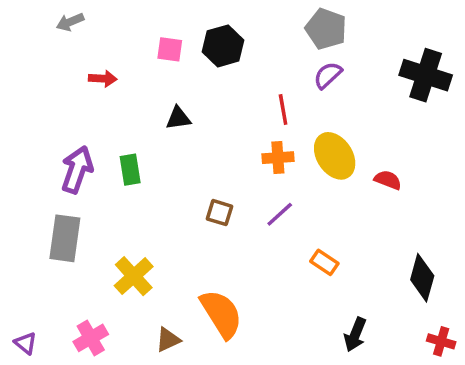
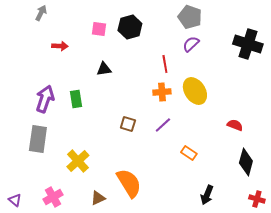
gray arrow: (70, 22) -> (41, 13), turned 140
red semicircle: (388, 180) -> (235, 125), moved

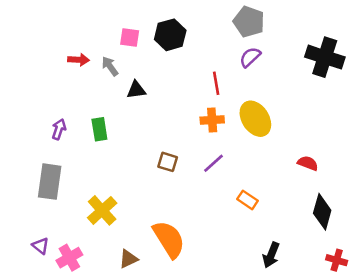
gray arrow: (41, 13) -> (110, 66), moved, turned -63
purple arrow: (45, 99) -> (59, 129), size x0.6
purple triangle: (15, 200) -> (41, 246), moved

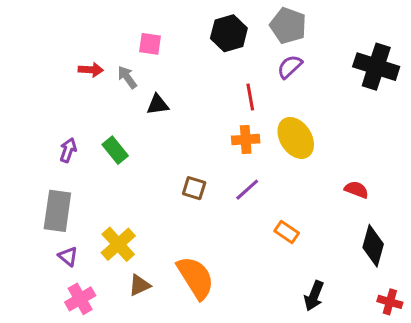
black hexagon: (170, 35) -> (229, 33), moved
green rectangle: (99, 129) -> (115, 150), turned -30
purple triangle: (41, 246) -> (68, 256), moved
brown triangle: (128, 259) -> (139, 285), moved

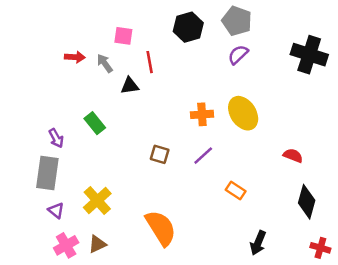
red line: (250, 97) -> (150, 62), moved
purple arrow: (68, 150) -> (56, 138), moved, turned 132
brown triangle: (139, 285) -> (97, 244), moved

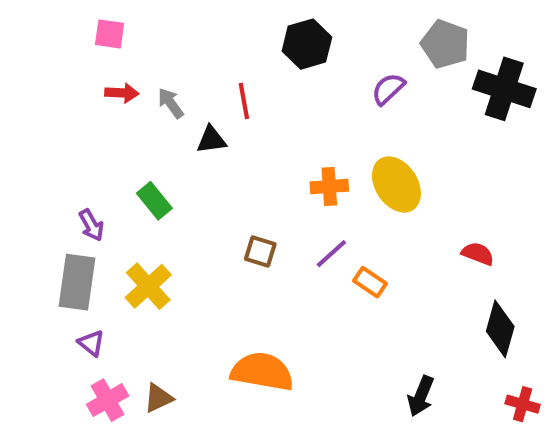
gray pentagon: (237, 21) -> (445, 44), moved
pink square: (123, 36) -> (110, 34), moved
orange rectangle: (236, 190) -> (370, 282), moved
yellow cross: (97, 200) -> (148, 286), moved
orange semicircle: (161, 228) -> (262, 372), turned -48

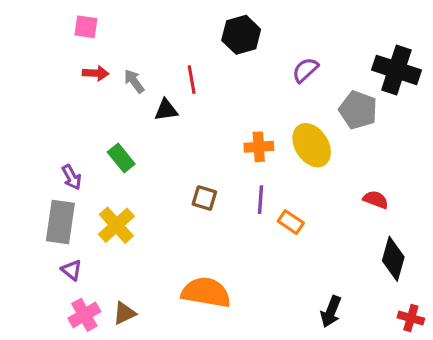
gray pentagon: (445, 44) -> (358, 110), moved
purple line: (331, 254) -> (260, 200), turned -44

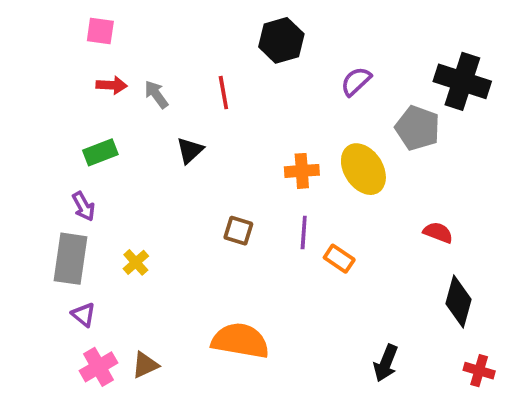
black triangle: (166, 110) -> (190, 150), moved, turned -35
green rectangle: (121, 158) -> (100, 152), moved, turned -72
yellow cross: (116, 225) -> (136, 262), size x0.6

